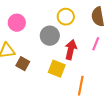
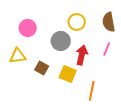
brown square: (23, 64) -> (42, 68), moved

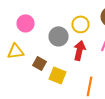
yellow circle: (77, 22) -> (80, 24), moved
yellow square: (68, 74) -> (58, 75), moved

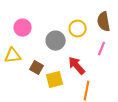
red arrow: (80, 50) -> (77, 66), moved, turned -54
yellow square: (58, 75) -> (55, 80), turned -36

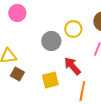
pink circle: (23, 28) -> (17, 13), moved
brown square: (37, 68) -> (17, 74), moved

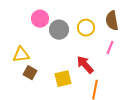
pink circle: (17, 13) -> (40, 19), moved
gray circle: (51, 41) -> (59, 30), moved

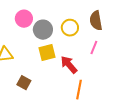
brown square: (30, 73) -> (24, 83), moved
yellow square: (63, 79) -> (47, 53), moved

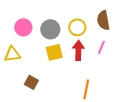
pink circle: (24, 19) -> (23, 27), moved
red arrow: (69, 65) -> (78, 50), moved, turned 42

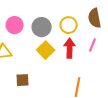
yellow square: (54, 52) -> (46, 50), turned -30
brown square: (31, 82) -> (23, 80), turned -32

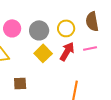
pink line: (93, 45) -> (90, 48), turned 56
red arrow: (70, 48) -> (67, 51), turned 30

